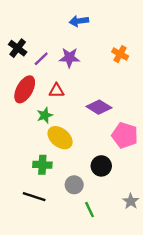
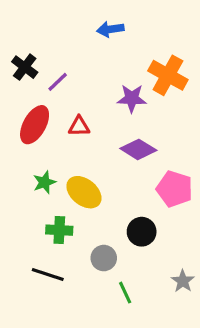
orange cross: (120, 54) -> (168, 75), size x1.6
purple star: (69, 58) -> (132, 98), moved
green star: (45, 115) -> (44, 182), moved

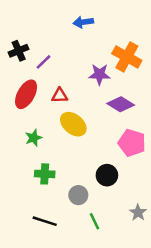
black cross: (25, 67) -> (19, 51), turned 30
purple diamond: (138, 149) -> (121, 104), moved
yellow ellipse: (84, 192) -> (73, 124), moved
black line: (48, 274) -> (45, 221), moved

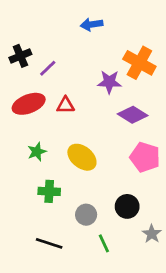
red ellipse: (26, 94) -> (29, 104), turned 40
yellow ellipse: (73, 124) -> (82, 157), moved
black circle: (107, 175) -> (127, 206), moved

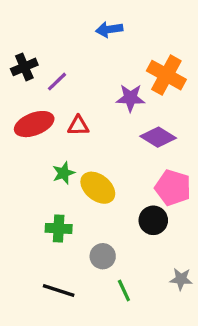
green star: (37, 152) -> (64, 173), moved
black circle: (127, 206) -> (153, 220), moved
gray star: (152, 234) -> (181, 279), turned -30

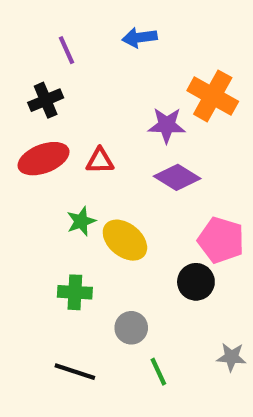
black cross: (24, 67) -> (46, 100), moved
purple line: (57, 82) -> (66, 50), moved, turned -70
purple diamond: (158, 137) -> (177, 177), moved

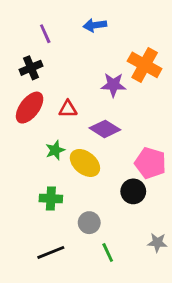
red ellipse: (44, 159) -> (30, 108), turned -32
purple diamond: (177, 177) -> (105, 129), moved
black line: (75, 372) -> (51, 252), turned -40

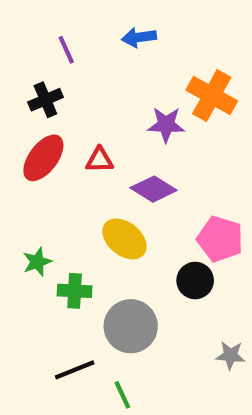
green star: (55, 150) -> (37, 262), moved
gray circle: (89, 223) -> (131, 326), size x1.6
green line: (108, 252) -> (122, 395), moved

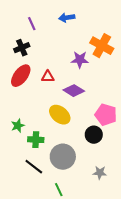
gray star: (230, 355) -> (100, 173), moved
black line: (75, 370) -> (34, 167), moved, turned 60

